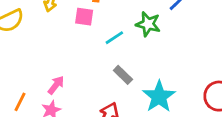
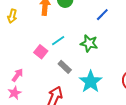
pink square: (84, 17) -> (41, 52), moved, turned 32
green star: (148, 24) -> (89, 43), moved

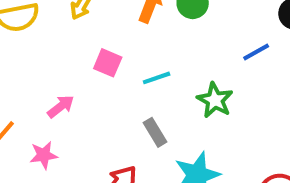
pink square: (41, 52) -> (108, 63), moved, turned -32
pink arrow: (17, 75) -> (61, 106), moved

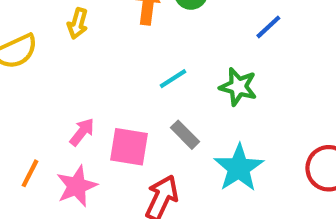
pink square: (108, 63) -> (129, 147), moved, size x1.4
pink star: (44, 155) -> (77, 186), size x1.4

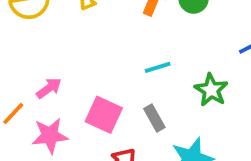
pink arrow: (82, 132) -> (49, 88), moved

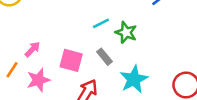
green star: (211, 90) -> (126, 32), moved

